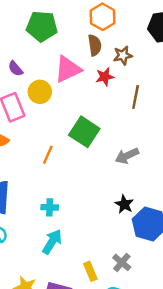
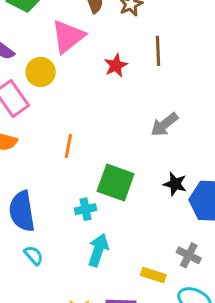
red star: (105, 77) -> (116, 65), moved
green square: (84, 132) -> (116, 183), moved
yellow rectangle: (90, 271) -> (153, 275), turned -36

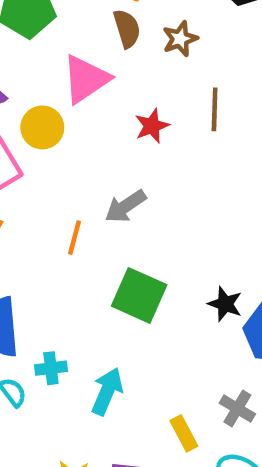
gray arrow: (164, 125) -> (126, 206), moved
cyan cross: (86, 209) -> (51, 368), moved
yellow rectangle: (153, 275) -> (184, 433), turned 40

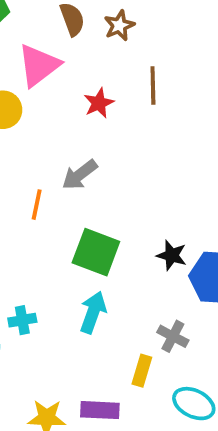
cyan arrow: (107, 391) -> (93, 312), moved
gray cross: (237, 409) -> (173, 336), moved
yellow rectangle: (184, 433) -> (142, 371), turned 48

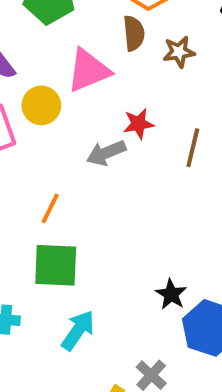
brown line: (153, 86) -> (193, 148), moved
gray arrow: (80, 175) -> (106, 153), moved
green square: (96, 252) -> (56, 265), moved, turned -33

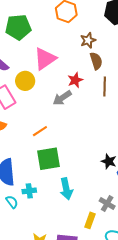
brown semicircle: (134, 33) -> (96, 61), moved
orange line: (50, 209) -> (40, 131), turned 42
cyan arrow: (78, 330) -> (66, 189), turned 145

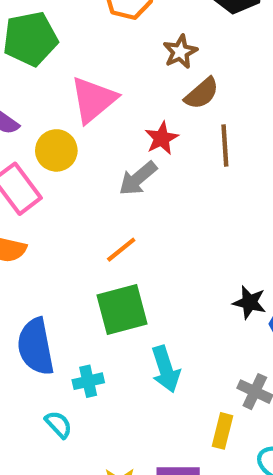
brown semicircle: (96, 61) -> (202, 93), turned 72
orange line: (40, 131) -> (121, 250), moved
cyan semicircle: (12, 202) -> (59, 424), moved

